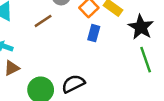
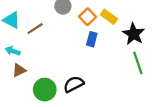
brown line: (43, 21) -> (35, 29), moved

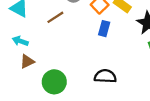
brown line: (35, 29) -> (55, 17), moved
black semicircle: (74, 84) -> (105, 76), moved, turned 30

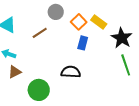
black semicircle: (105, 76) -> (71, 72), moved

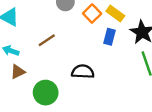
brown line: (40, 33) -> (47, 40), moved
blue rectangle: (83, 43) -> (110, 37), moved

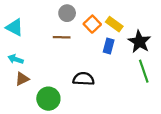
brown line: (47, 40) -> (62, 37), moved, turned 35

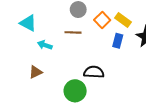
cyan arrow: (16, 59) -> (45, 45), moved
green circle: (48, 99) -> (75, 91), moved

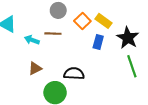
cyan arrow: (45, 45) -> (32, 40), moved
brown triangle: (35, 72) -> (35, 68), moved

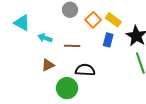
brown line: (53, 34) -> (72, 46), moved

